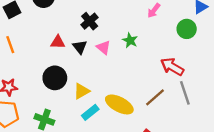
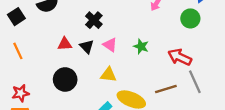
green star: (130, 40) -> (141, 46), moved
yellow triangle: (81, 91) -> (108, 75), moved, turned 42
brown line: (155, 97) -> (166, 89), turned 30

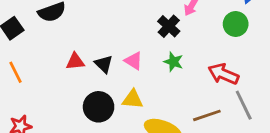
black cross: (94, 20) -> (169, 26), moved
black circle: (65, 79) -> (99, 107), moved

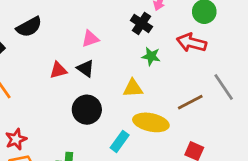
pink triangle: (134, 61) -> (90, 39), moved, turned -42
red arrow: (223, 74) -> (191, 43), moved
yellow triangle: (133, 99) -> (133, 88), moved

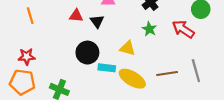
cyan rectangle: (120, 141) -> (107, 68), moved, turned 42

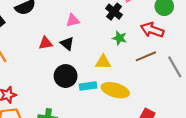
brown line: (167, 74) -> (146, 56), moved

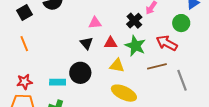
green star: (119, 38) -> (135, 46), size x1.5
red triangle: (46, 43) -> (111, 43), moved
cyan rectangle: (88, 86) -> (58, 82), moved

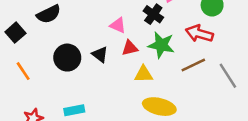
pink triangle: (95, 23) -> (118, 25), moved, turned 40
black circle: (80, 73) -> (67, 58), moved

